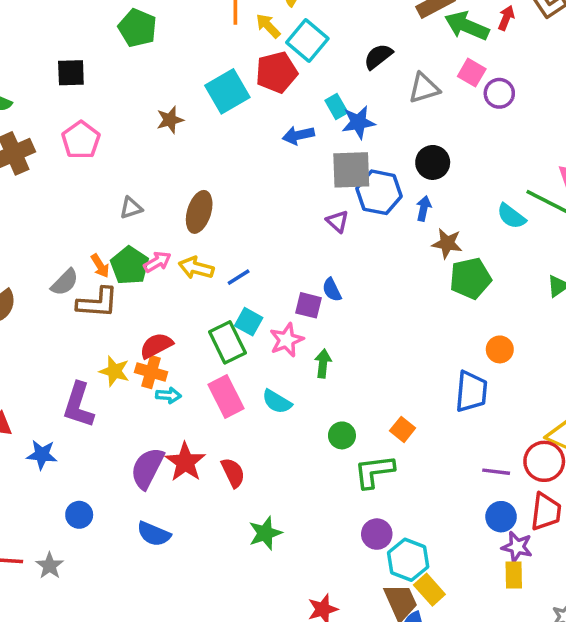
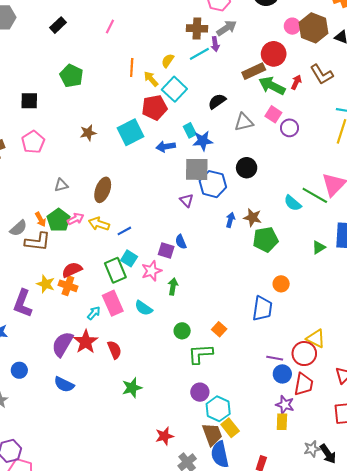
cyan square: (227, 91) -> (131, 132), moved
blue arrow: (424, 208) -> (230, 220), moved
cyan arrow: (168, 395) -> (94, 313), moved, turned -56
blue circle: (501, 517) -> (282, 374), moved

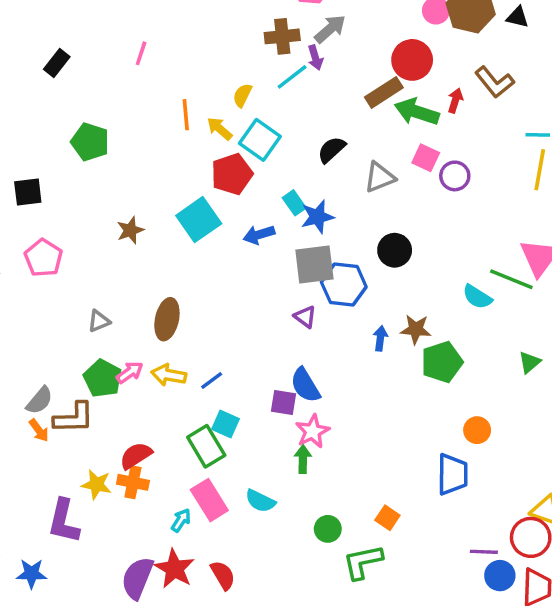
orange arrow: (41, 219) -> (39, 430), moved
blue semicircle: (181, 242) -> (305, 385), size x1.5
pink star: (152, 271) -> (313, 431), moved

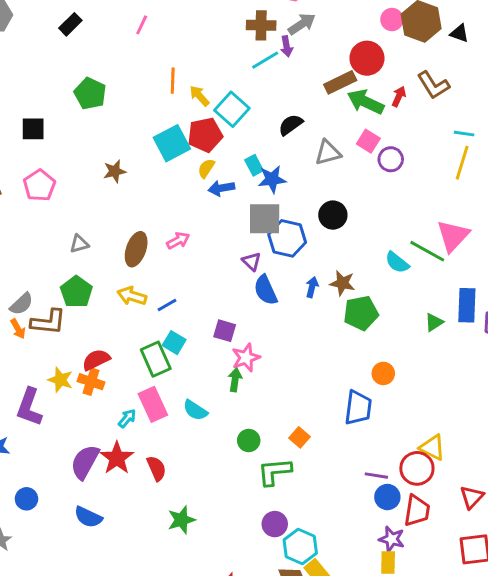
yellow semicircle: (242, 95) -> (206, 168), moved
cyan square: (199, 220) -> (172, 143), moved
pink arrow: (130, 372) -> (178, 241), moved
blue semicircle: (305, 385) -> (266, 290), moved

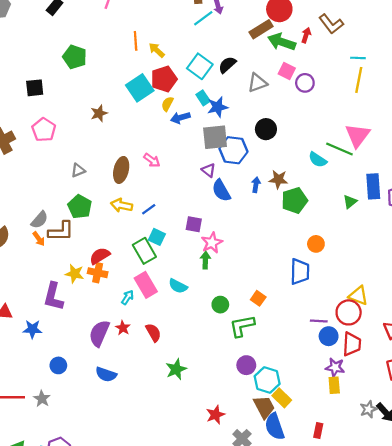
cyan square: (232, 109) -> (200, 66), moved
pink arrow: (178, 241) -> (152, 160), turned 70
red star: (117, 458) -> (123, 328), size x0.6

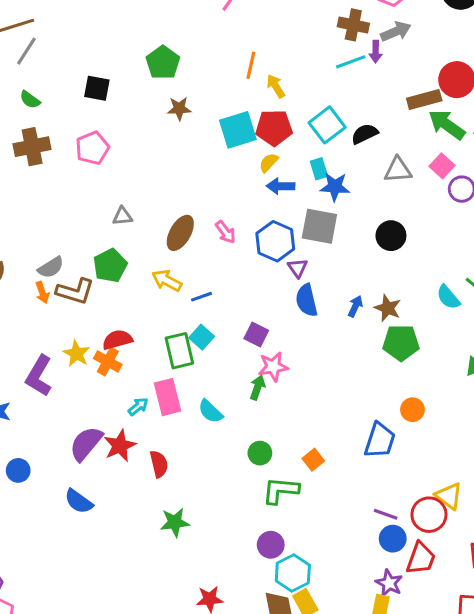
brown star: (99, 113) -> (179, 109), moved
blue hexagon: (233, 150) -> (275, 241), moved
red star: (123, 328) -> (120, 446), size x1.5

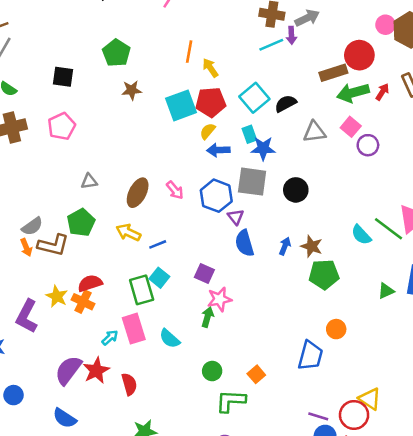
green arrow: (447, 125) -> (353, 93), turned -48
black circle: (391, 236) -> (296, 190), moved

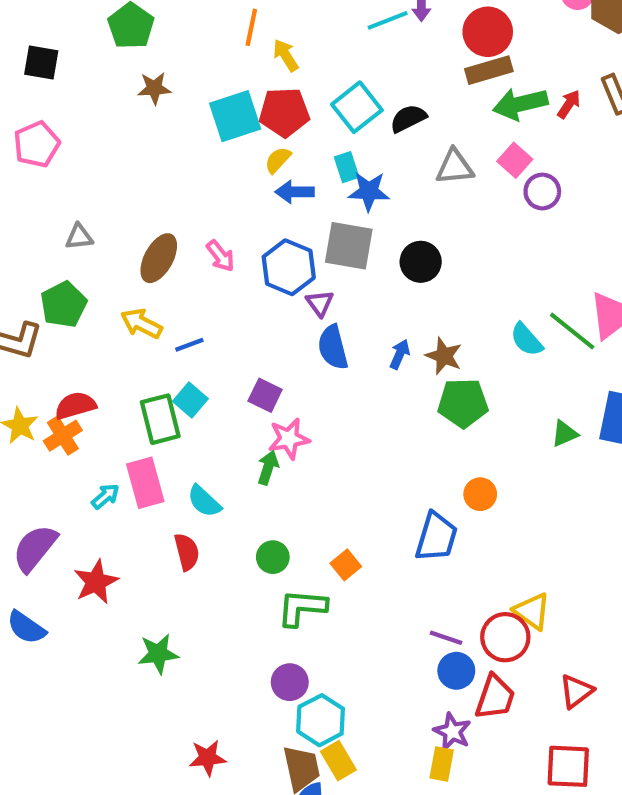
red circle: (359, 55) -> (488, 32), moved
orange cross: (83, 302) -> (63, 436), turned 30
red star: (96, 371) -> (96, 582), moved
red semicircle: (129, 384) -> (187, 552), moved

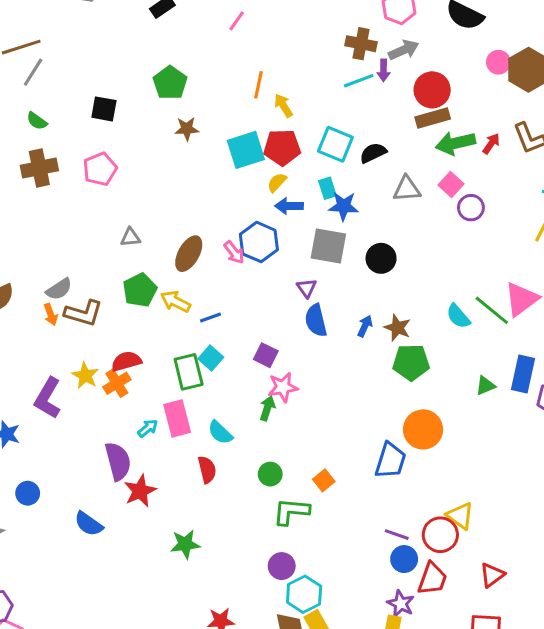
cyan square: (357, 107) -> (335, 144), turned -30
blue hexagon: (289, 267) -> (259, 242), moved
green pentagon: (64, 305) -> (140, 290), moved
orange circle: (480, 494) -> (423, 429), size x1.6
purple semicircle: (35, 548) -> (118, 461), moved, turned 126

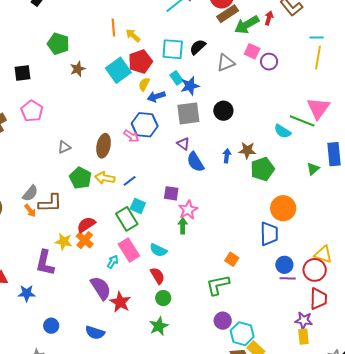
green circle: (270, 474) -> (163, 298), moved
blue circle: (404, 559) -> (284, 265), moved

